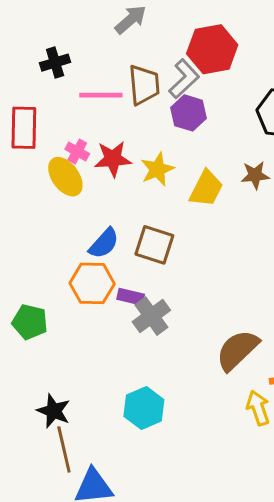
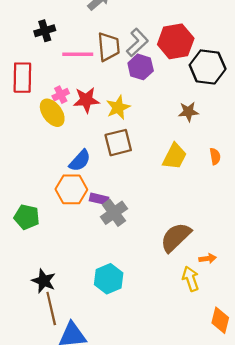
red hexagon: (212, 49) -> (176, 41), moved
pink cross: (77, 151) -> (61, 95), turned 35
yellow trapezoid: (206, 189) -> (175, 156), moved
brown square: (154, 245) -> (118, 143), moved, turned -32

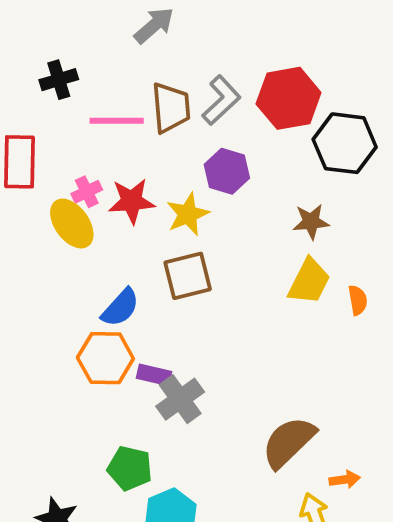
purple hexagon: (141, 67) -> (227, 171), moved
yellow trapezoid: (175, 156) -> (309, 281), moved
green pentagon: (27, 217) -> (130, 468), moved

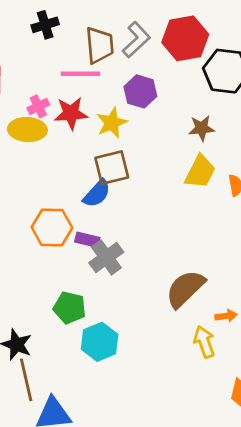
black cross: (59, 80) -> (45, 25), moved
pink line: (117, 121) -> (80, 74), moved
yellow ellipse: (72, 224) -> (27, 130), turned -51
blue semicircle: (120, 308) -> (97, 193), moved

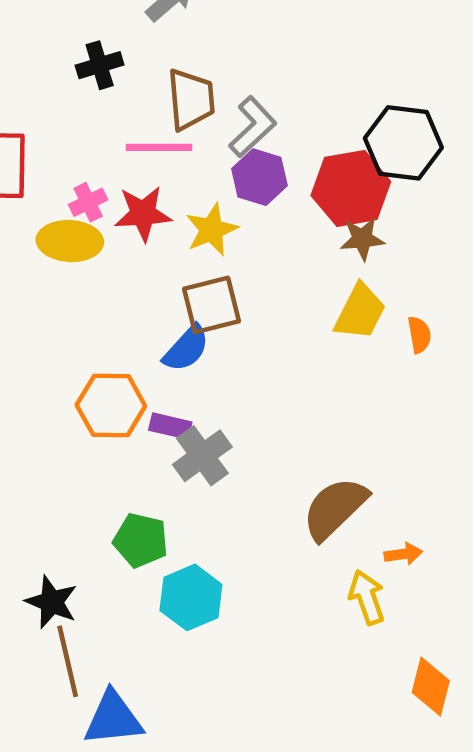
red hexagon: (185, 38) -> (351, 188), moved
gray L-shape: (136, 40) -> (253, 127), moved

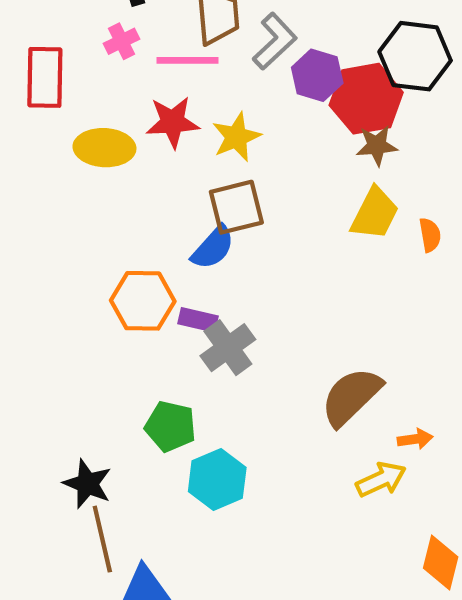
purple hexagon: (259, 177) -> (317, 75), moved
pink cross: (88, 202) -> (121, 41), moved
yellow arrow: (367, 597) -> (381, 480), turned 84

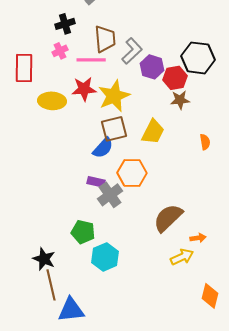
red hexagon: (366, 99) -> (175, 78), size x0.7
yellow star: (236, 137) -> (114, 96), size x1.4
yellow trapezoid: (375, 214) -> (153, 132), moved
orange hexagon: (143, 301) -> (132, 173), moved

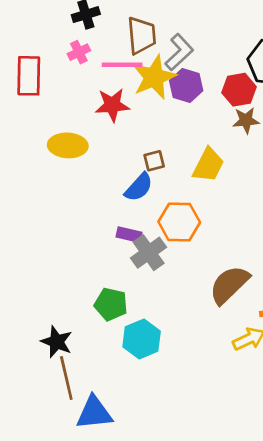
purple hexagon: (152, 67) -> (186, 86), moved
yellow star: (114, 96) -> (154, 77), moved
yellow ellipse: (52, 101) -> (68, 145), moved
brown square: (114, 129) -> (154, 161), size x0.6

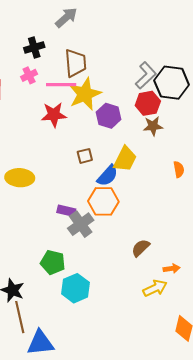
gray L-shape: (179, 52) -> (146, 75), moved
purple hexagon: (186, 86) -> (109, 116), moved
yellow ellipse: (68, 145) -> (20, 178), moved
blue semicircle: (139, 187) -> (108, 176), moved
brown semicircle: (229, 285) -> (141, 248), size x0.6

